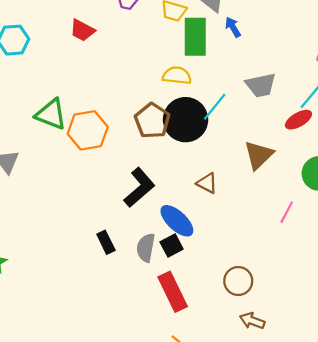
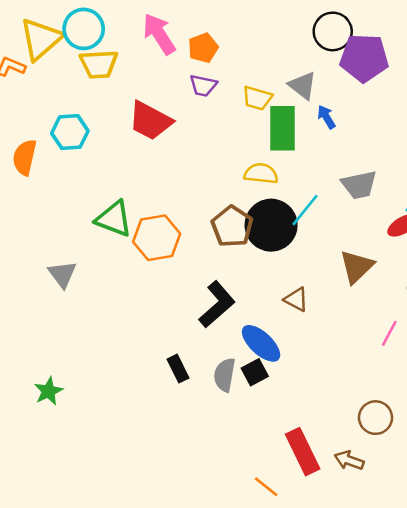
red trapezoid: (82, 30) -> (150, 121), size x1.5
brown circle: (238, 281) -> (375, 418), moved
red rectangle: (173, 292) -> (303, 452), moved

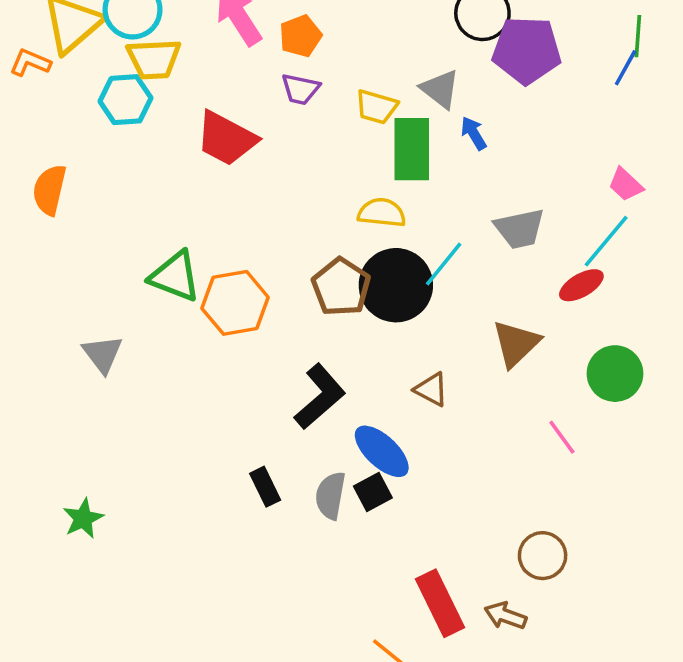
cyan hexagon: (70, 132) -> (125, 100), moved
pink line: (389, 333) -> (562, 437), turned -64

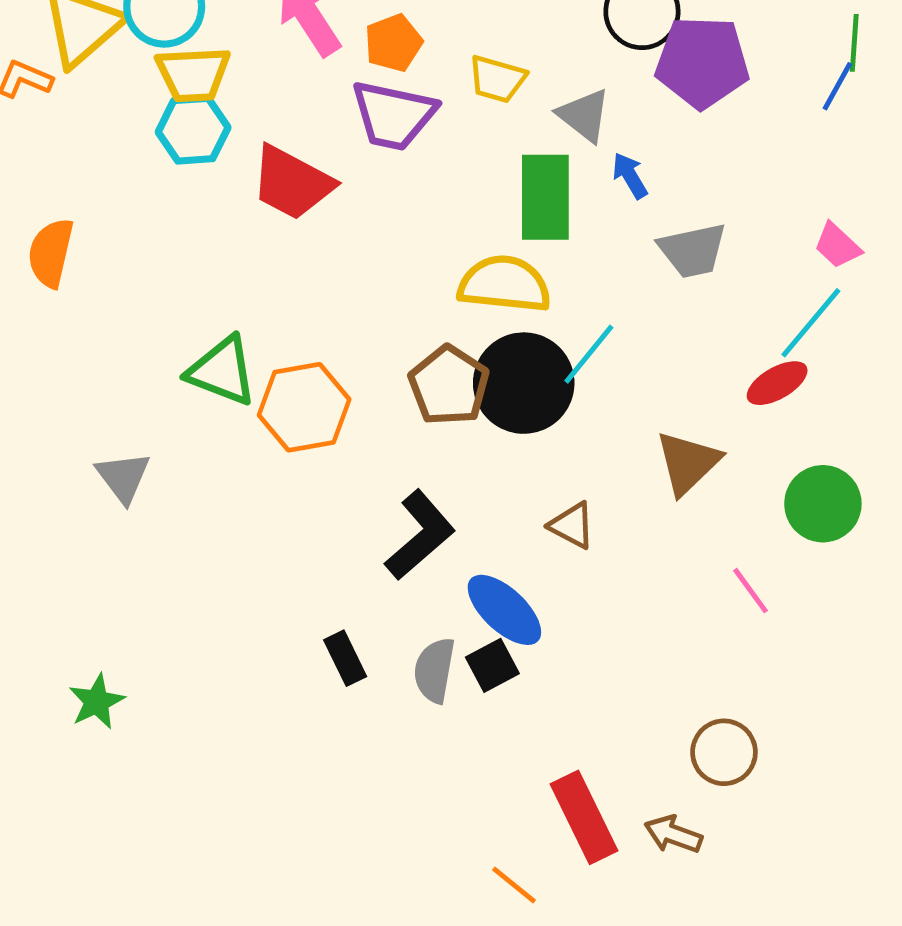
purple trapezoid: (300, 89) -> (393, 115), size x1.6
cyan hexagon: (125, 100) -> (193, 130), moved
yellow trapezoid: (376, 107) -> (497, 79), moved
yellow semicircle: (382, 213) -> (504, 284), size x1.4
gray trapezoid: (520, 229) -> (693, 250), moved

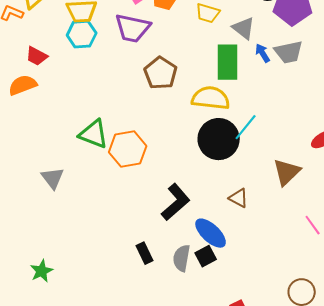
purple trapezoid: (393, 115) -> (133, 28), moved
red trapezoid: (292, 183) -> (37, 56), moved, size x0.6
gray trapezoid: (693, 250) -> (289, 52), moved
orange semicircle: (51, 253) -> (23, 85), turned 56
brown pentagon: (449, 385) -> (161, 73), moved

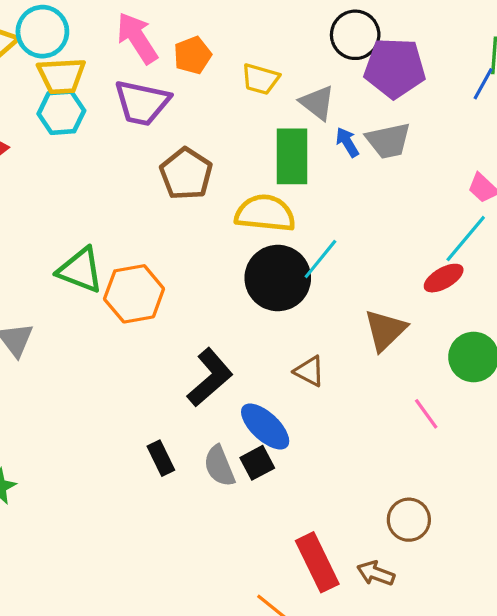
gray semicircle: (182, 258) -> (219, 466), turned -32

